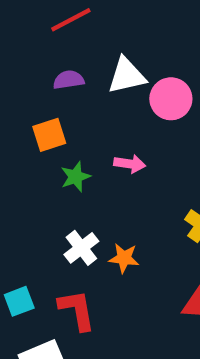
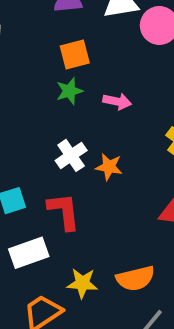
orange square: (49, 135) -> (75, 55), moved
pink arrow: (130, 164) -> (117, 101), moved

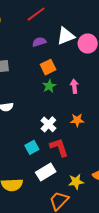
pink arrow: (117, 101) -> (74, 86), turned -96
white cross: (71, 155) -> (48, 124), moved

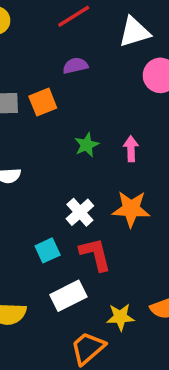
white triangle: (66, 36) -> (134, 32), moved
orange square: (48, 67) -> (43, 102), moved
orange star: (77, 120) -> (131, 209), size x1.5

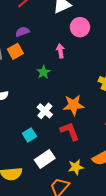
purple semicircle: (75, 66) -> (22, 32), moved
pink arrow: (131, 149) -> (60, 51), moved
red L-shape: (95, 254) -> (70, 131), moved

